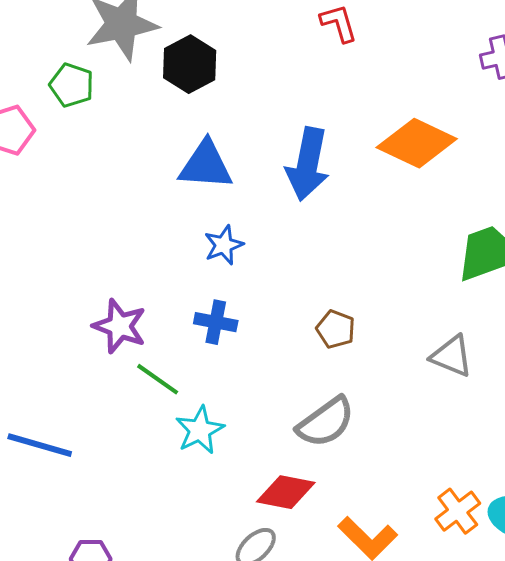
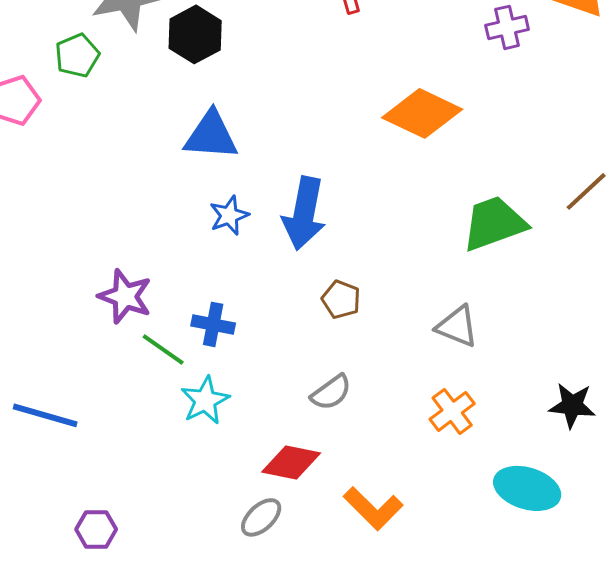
green pentagon: (72, 85) -> (77, 55), turned 30
blue arrow: (308, 164) -> (304, 213), moved
blue cross: (216, 322) -> (213, 324), moved
gray semicircle: (326, 422) -> (331, 392), size x0.7
orange cross: (458, 511) -> (452, 411), moved

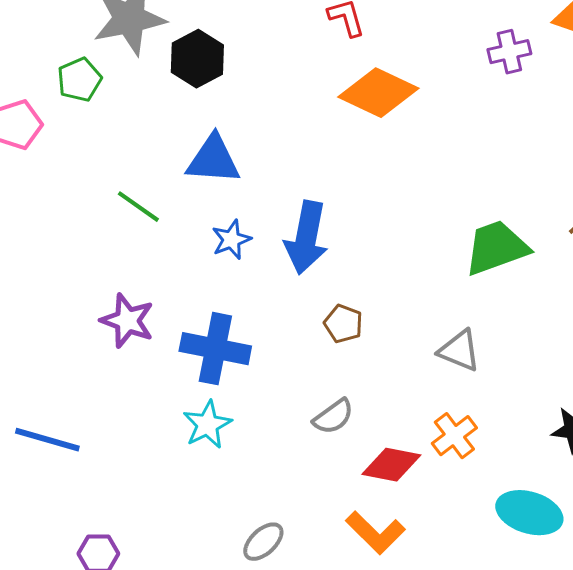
orange diamond: (422, 113) -> (378, 93), moved
blue cross: (213, 324) -> (215, 349), size x1.6
green line: (163, 349) -> (138, 207), moved
red diamond: (291, 462) -> (391, 465), moved

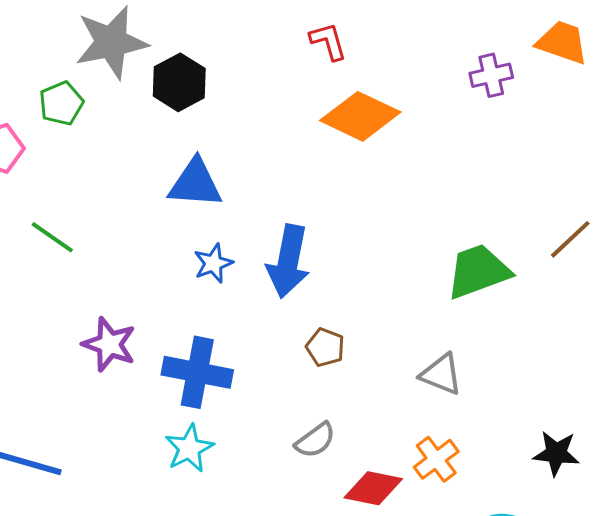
green line: (138, 207) -> (52, 237), moved

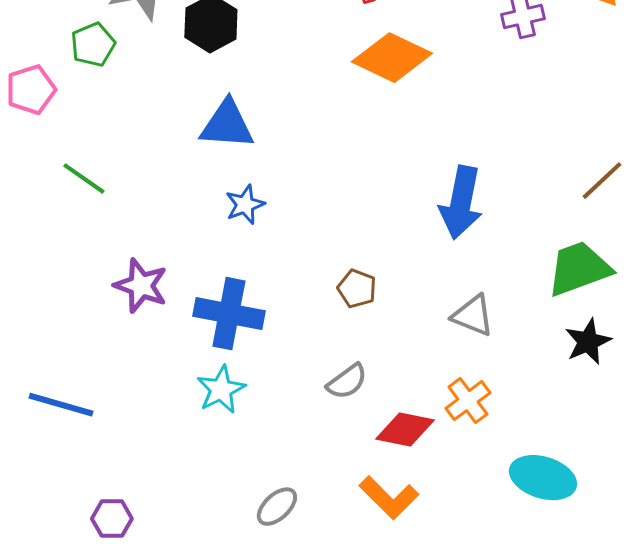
blue arrow: (288, 261) -> (461, 203), moved
green trapezoid: (478, 271) -> (579, 269), moved
black star: (556, 453) -> (588, 342), moved, turned -30

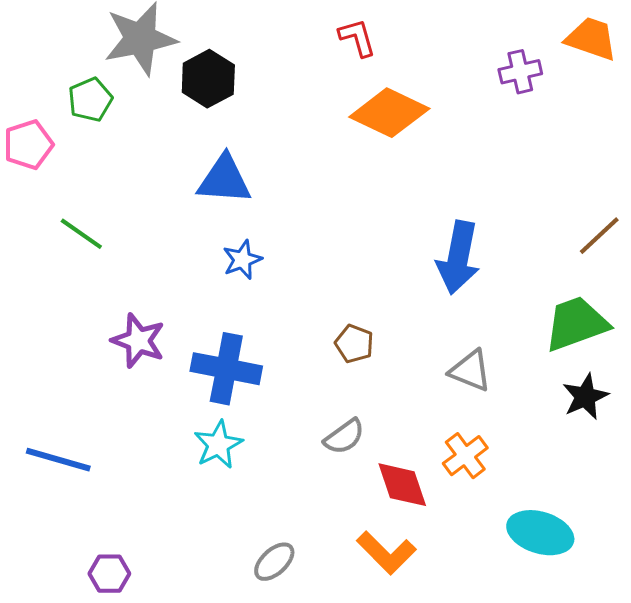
red diamond: (405, 430) -> (402, 485), turned 60

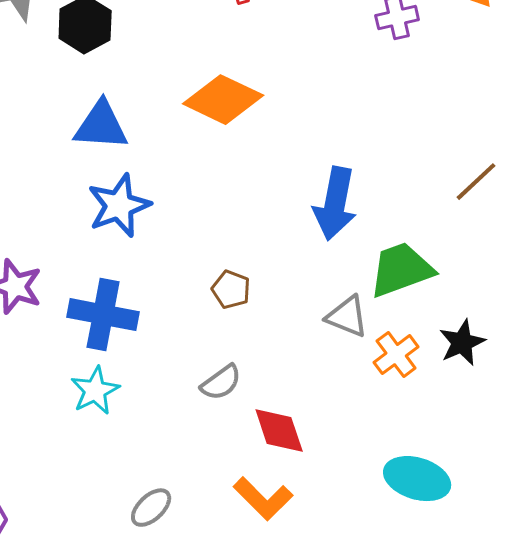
orange diamond: (389, 113) -> (223, 100), moved
blue star: (242, 260) -> (119, 206), size x1.6
green trapezoid: (576, 324) -> (401, 270), moved
orange cross: (465, 456) -> (396, 355), moved

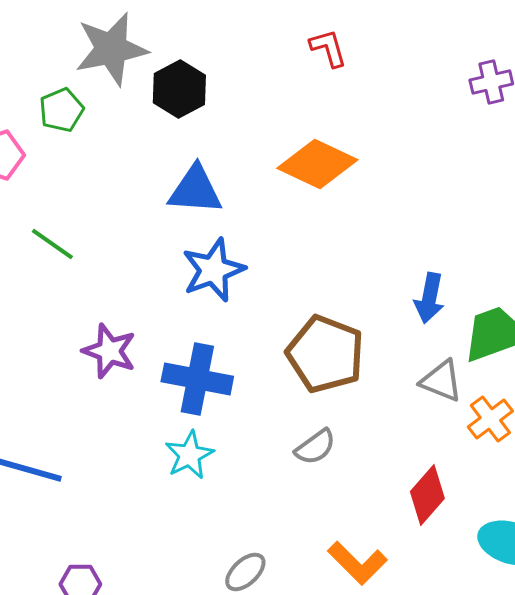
blue arrow: (335, 204) -> (429, 298), moved, size x0.7
brown pentagon: (231, 290) -> (325, 354), size x2.0
red diamond: (279, 431) -> (427, 495), moved, turned 60

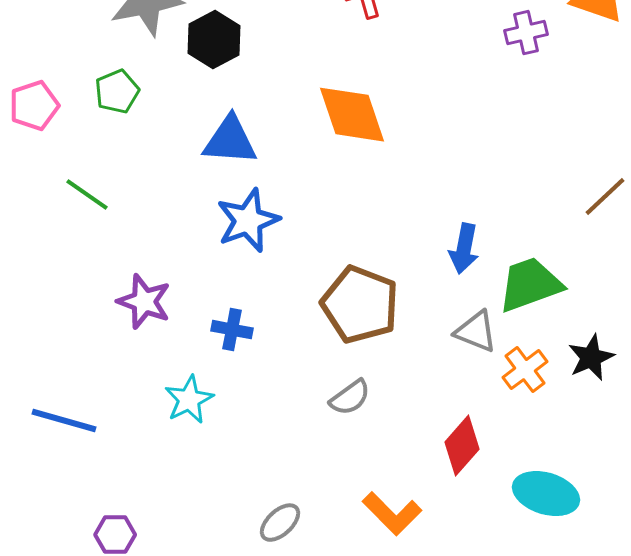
green pentagon: (61, 110) -> (117, 92), moved
orange diamond: (317, 164) -> (352, 115), turned 46
blue cross: (197, 379) -> (232, 330), size x0.6
cyan star: (189, 455) -> (189, 400), moved

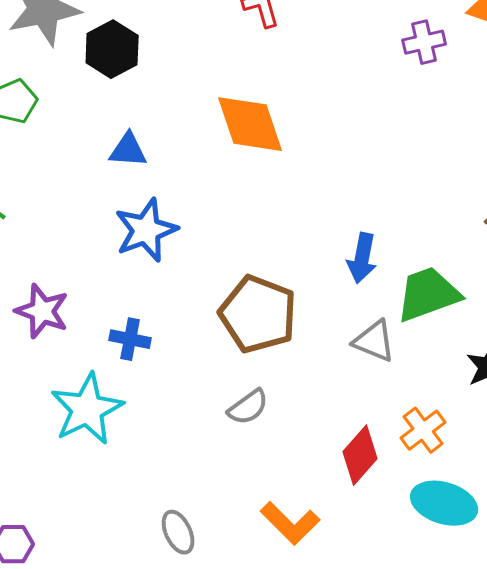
blue triangle: (230, 141) -> (128, 150), size x0.7
orange cross: (525, 370) -> (423, 430), moved
cyan star: (189, 400) -> (87, 409), size x1.5
gray ellipse: (280, 523) -> (178, 532), turned -72

